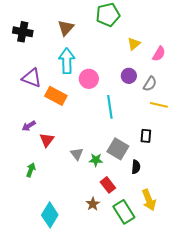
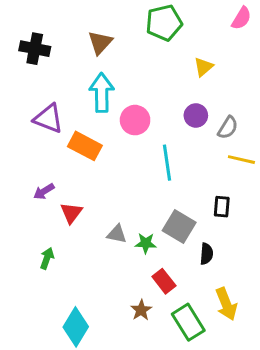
pink semicircle: (159, 54) -> (241, 18), moved
gray triangle: (77, 154) -> (117, 234), turned -40

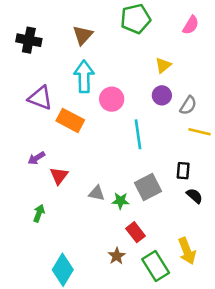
pink semicircle: (241, 18) -> (191, 25), moved
yellow triangle: (203, 67) -> (163, 65), moved
gray square: (179, 226) -> (148, 187), turned 32
black semicircle: (206, 254) -> (194, 196), moved, turned -54

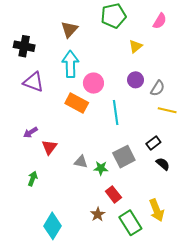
black cross: (29, 40) -> (24, 46), moved
yellow triangle: (163, 65) -> (136, 46), moved
orange rectangle: (70, 120) -> (77, 103), moved
black rectangle: (183, 171) -> (153, 143), turned 48

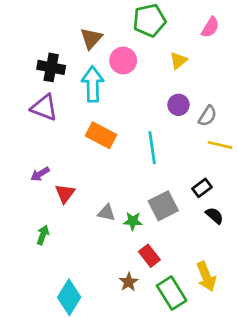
black cross: (24, 46) -> (51, 67), moved
pink circle: (93, 83) -> (123, 60), moved

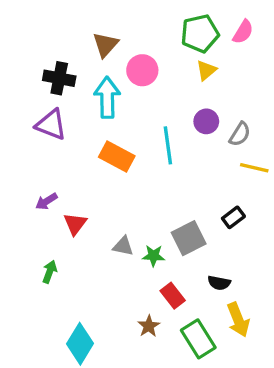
green pentagon: (149, 20) -> (200, 33), moved
cyan line: (152, 148) -> (168, 145), moved
black semicircle: (214, 216) -> (219, 283), moved, turned 150

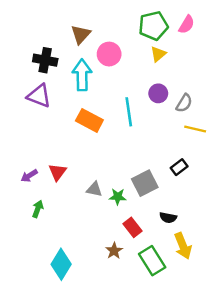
purple arrow: (46, 201) -> (29, 176), moved

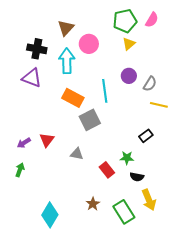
gray square: (145, 183) -> (90, 120), moved
green star: (118, 197) -> (127, 158), moved
green arrow: (38, 209) -> (20, 170), moved
red rectangle: (132, 227) -> (107, 170), moved

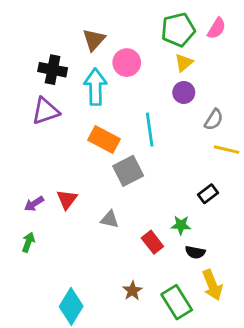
purple circle: (129, 76) -> (184, 92), moved
purple triangle: (32, 78) -> (45, 111), turned -40

